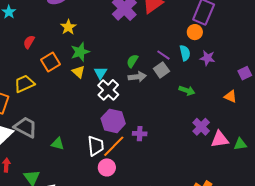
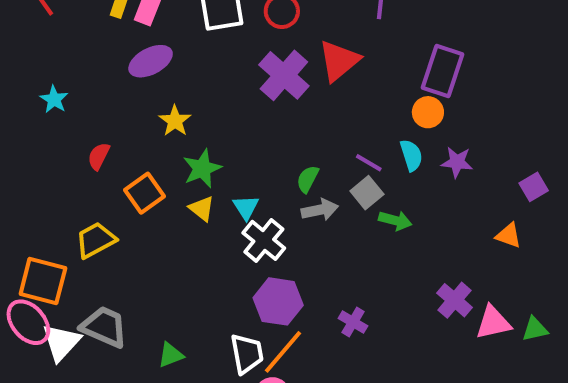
green arrow: (187, 91) -> (395, 220), moved
purple cross: (140, 134) -> (353, 322), moved, turned 32
green triangle: (58, 144) -> (171, 355), turned -32

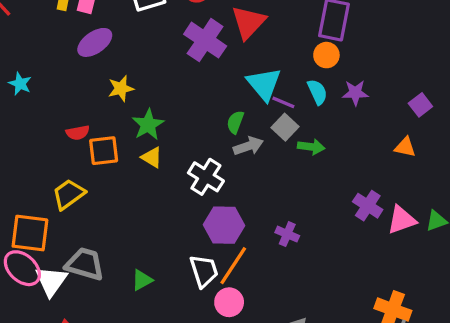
yellow star: (175, 121) -> (121, 89), turned 30
red semicircle: (99, 156) -> (78, 133), moved, turned -120
orange square: (144, 193) -> (104, 151), turned 36
cyan triangle: (246, 207) -> (264, 84), moved, size x1.6

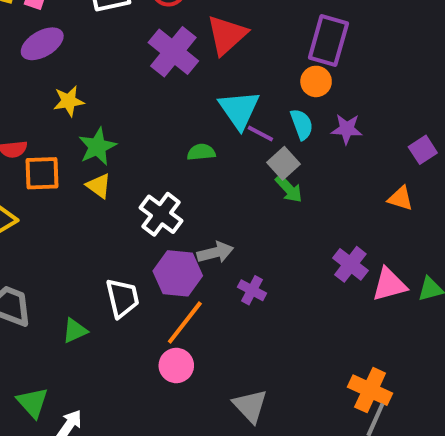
green semicircle: (235, 122) -> (201, 152), turned 60
gray square: (285, 127) -> (283, 163), moved
gray arrow: (248, 146) -> (215, 252), moved
green arrow: (311, 147) -> (289, 189), turned 35
white trapezoid: (204, 271) -> (122, 298), moved

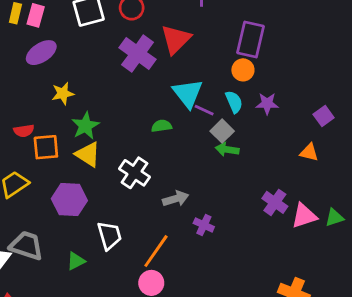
yellow triangle: (99, 186) -> (88, 154), size x1.4
green arrow: (289, 189) -> (227, 150), turned 145
purple hexagon: (178, 273) -> (69, 200), moved

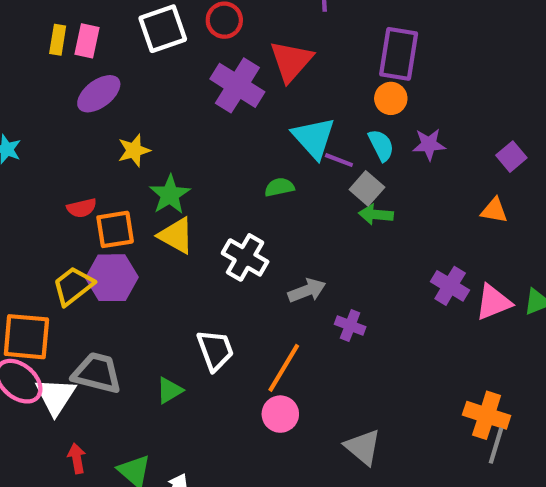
purple hexagon: (69, 200) -> (112, 278), moved

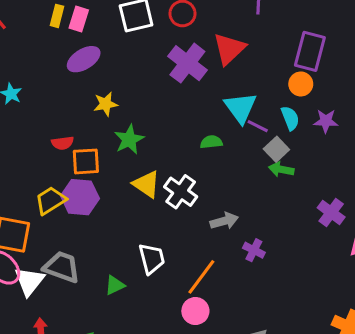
yellow triangle: (176, 236) -> (146, 184), moved
purple cross: (450, 286) -> (331, 212), moved

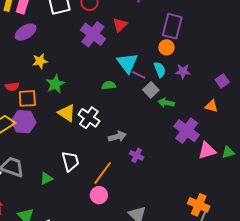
red triangle: (229, 49) -> (120, 25), size x0.7
green arrow: (281, 169) -> (166, 103), moved
purple cross: (331, 212) -> (187, 131), size x1.4

